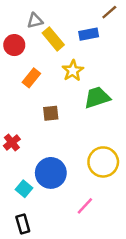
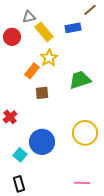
yellow star: (73, 71) -> (49, 58), moved
orange rectangle: (31, 78) -> (32, 71), moved
pink line: (85, 206) -> (82, 183), moved, turned 49

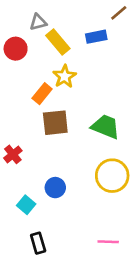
green trapezoid: (80, 80) -> (106, 127), moved, turned 40
brown square: (42, 93) -> (55, 123), size x1.5
blue circle: (42, 142) -> (55, 188), size x0.6
black rectangle: (19, 184) -> (38, 243), moved

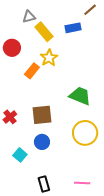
red circle: (16, 49) -> (12, 48), moved
brown square: (55, 123) -> (42, 115), moved
black rectangle: (38, 243) -> (44, 184), moved

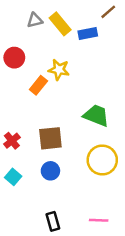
yellow rectangle: (44, 32) -> (60, 24), moved
yellow star: (49, 58) -> (59, 70), turned -30
cyan square: (20, 155) -> (13, 177), moved

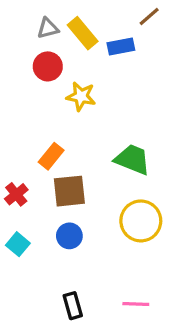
red circle: (14, 58) -> (48, 66), moved
orange rectangle: (38, 85) -> (51, 156), moved

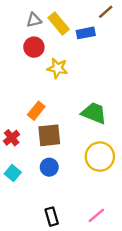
pink line: (136, 304) -> (96, 215), turned -42

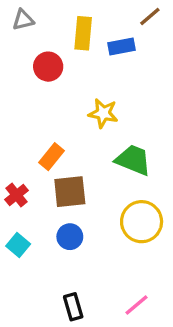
gray triangle: (34, 20) -> (23, 20), moved
yellow rectangle: (59, 24) -> (83, 33), turned 45
yellow star: (57, 68) -> (103, 113), moved

